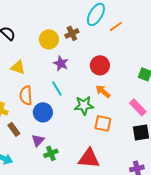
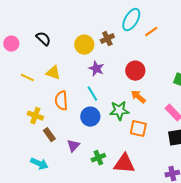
blue circle: (43, 112) -> (90, 117), moved
green cross: (51, 153) -> (98, 158), moved

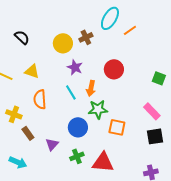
orange arrow: (138, 97) -> (91, 88), moved, turned -119
blue circle: (90, 117) -> (78, 127), moved

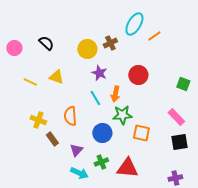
orange semicircle: (40, 99) -> (70, 116), moved
cyan arrow: (18, 162) -> (79, 173), moved

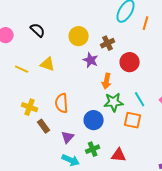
orange line: (154, 36) -> (146, 23), turned -40
brown cross: (110, 43) -> (108, 43), moved
cyan line: (95, 98) -> (140, 99), moved
red triangle: (127, 168) -> (119, 155), size x0.7

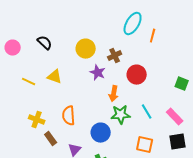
orange square: (133, 120) -> (145, 145), moved

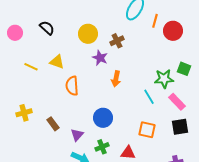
red circle: (137, 75) -> (173, 31), moved
green star: (121, 115) -> (164, 79), moved
orange semicircle: (69, 116) -> (72, 86), moved
yellow cross: (37, 120) -> (24, 113), moved, turned -35

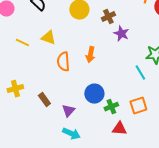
purple star: (100, 58) -> (121, 34), moved
orange arrow: (116, 79) -> (90, 55), moved
orange square: (147, 130) -> (138, 106), turned -30
green cross: (102, 147) -> (111, 107), moved

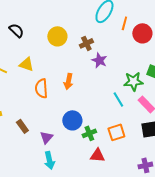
cyan arrow: (71, 134) -> (49, 160), turned 54

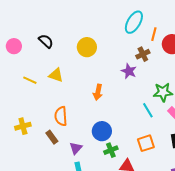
brown cross: (86, 43) -> (143, 54), moved
orange semicircle: (41, 88) -> (61, 116), moved
green cross: (89, 133) -> (111, 150), moved

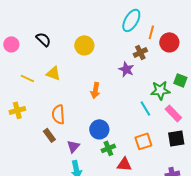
yellow cross: (23, 126) -> (17, 110), moved

